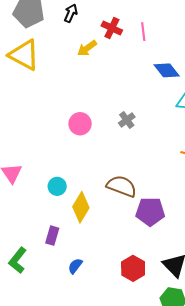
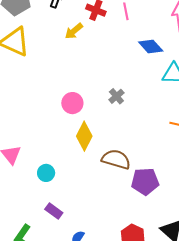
cyan circle: (57, 186) -> (46, 173), moved
yellow diamond: (81, 207) -> (84, 136), moved
purple rectangle: (52, 236) -> (54, 211), turned -66

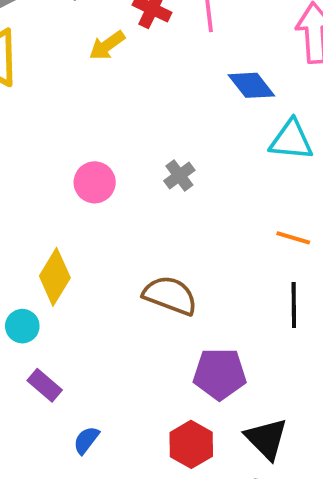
yellow diamond: (84, 136) -> (55, 277), moved
cyan circle: (46, 173) -> (22, 326), moved
purple pentagon: (145, 181) -> (220, 374), moved

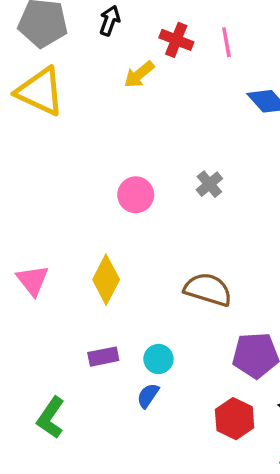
cyan circle: (22, 326) -> (158, 359), moved
purple rectangle: (45, 385) -> (103, 357), moved, turned -48
blue semicircle: (86, 440) -> (148, 396), moved

